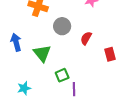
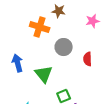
red semicircle: (86, 38) -> (88, 59), turned -32

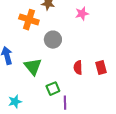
red semicircle: (88, 59) -> (78, 68), moved

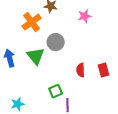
orange cross: (29, 20) -> (32, 22), turned 36
green triangle: (33, 67) -> (36, 56), moved

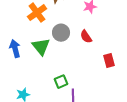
red semicircle: (81, 70) -> (86, 37), moved, turned -32

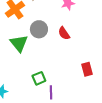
red rectangle: (109, 61) -> (87, 69), moved

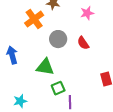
green triangle: (19, 43) -> (45, 67), moved, turned -42

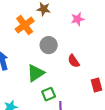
red semicircle: (83, 43) -> (74, 61), moved
green triangle: (45, 67) -> (36, 73), turned -42

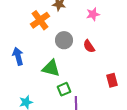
red semicircle: (74, 61) -> (89, 46), moved
green triangle: (36, 73) -> (51, 68), turned 48

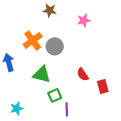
orange cross: (40, 20) -> (33, 40), moved
red semicircle: (89, 46) -> (83, 74), moved

